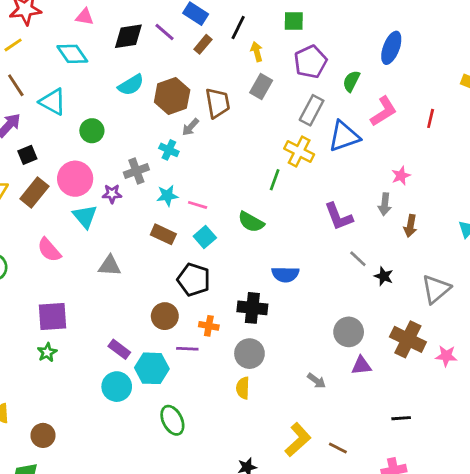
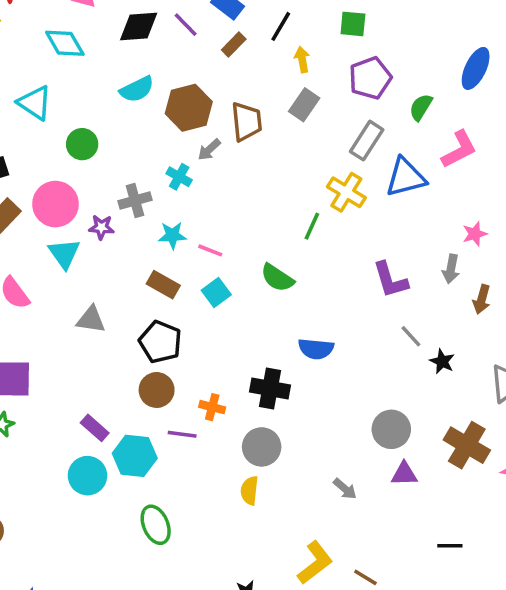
black pentagon: (194, 280) -> (160, 342), moved

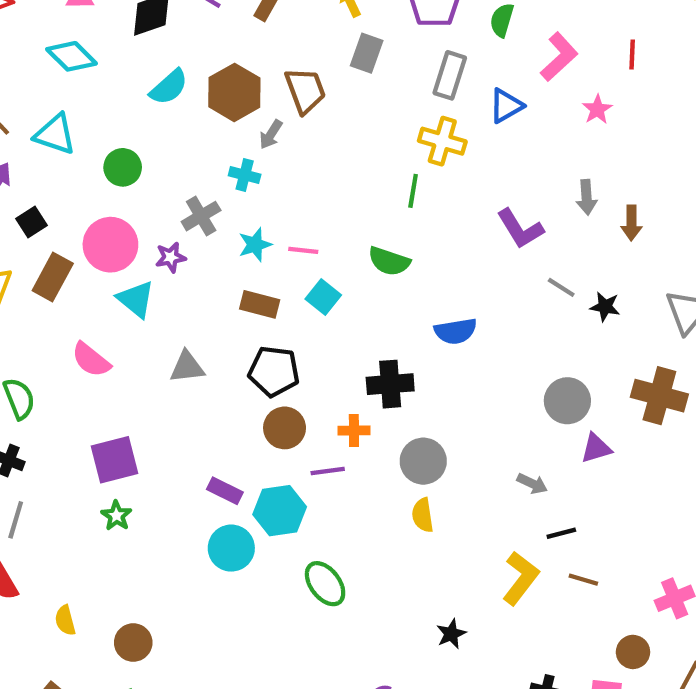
blue triangle: (406, 177) -> (506, 106), size x0.7
pink star: (475, 234) -> (597, 109), moved
black cross: (270, 389) -> (390, 384), moved
black line: (450, 546) -> (561, 533), moved

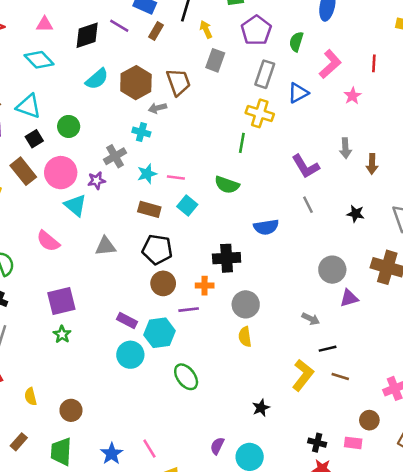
gray arrow: (271, 134) -> (157, 108), turned 42
black square: (32, 222) -> (34, 139), moved
brown rectangle: (53, 277) -> (23, 171), moved, turned -68
gray line: (561, 287) -> (308, 205), moved, turned 30

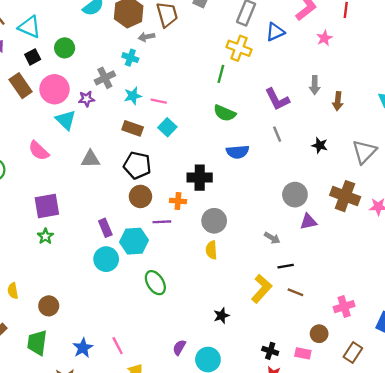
green semicircle: (227, 185) -> (225, 113), moved
purple rectangle: (127, 320) -> (105, 228), turned 36

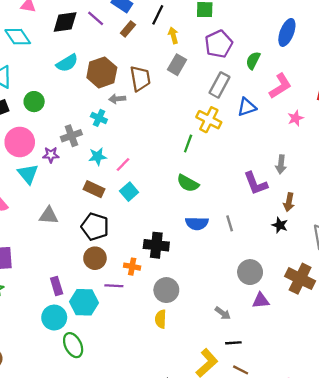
purple L-shape: (277, 99) -> (256, 183), moved
pink line: (159, 101) -> (123, 164), turned -63
brown arrow: (338, 101) -> (289, 202), moved
gray line: (277, 134) -> (230, 223), moved
green ellipse: (155, 283) -> (73, 345), moved

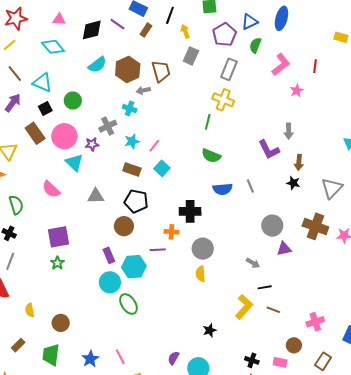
blue triangle: (247, 107) -> (250, 22), moved
brown circle: (95, 258) -> (124, 226), moved

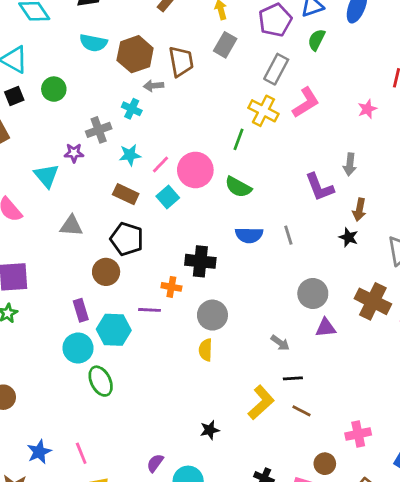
cyan semicircle: (97, 65) -> (93, 43), turned 42
pink L-shape: (281, 65) -> (306, 103), moved
pink circle: (64, 136) -> (195, 170), moved

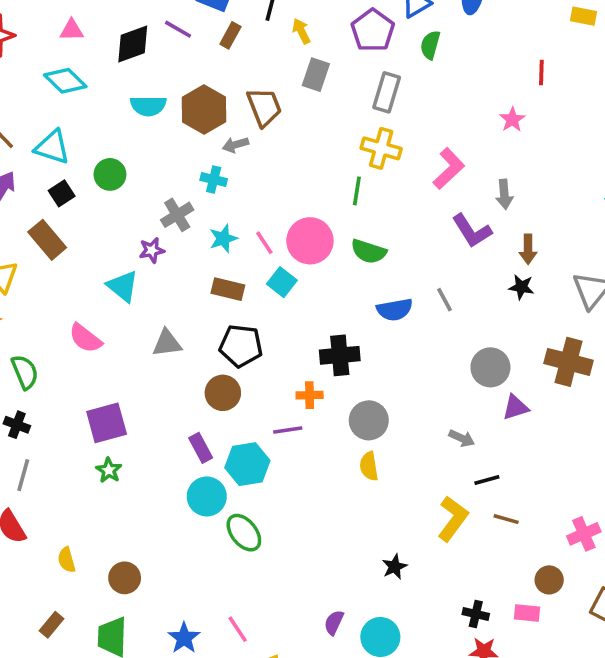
pink L-shape: (306, 103) -> (449, 169), moved
pink line: (160, 165) -> (264, 243), turned -66

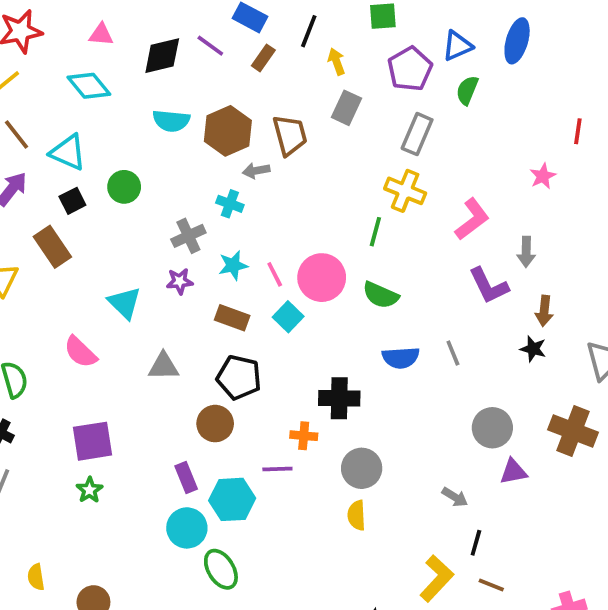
purple star: (152, 250) -> (180, 281), moved
black line: (487, 480) -> (476, 543), turned -65

